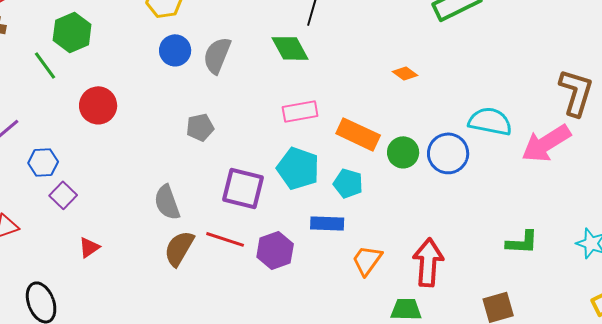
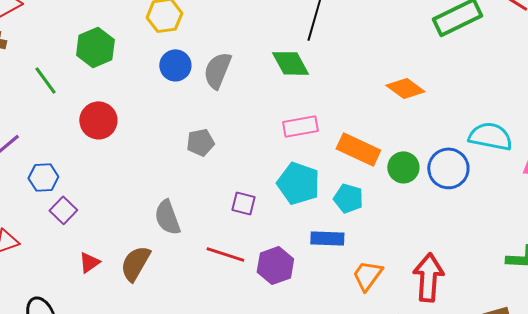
green hexagon: (72, 32) -> (95, 47), moved
orange diamond: (405, 73) -> (405, 88), size x1.5
purple square: (243, 188) -> (243, 203), size x0.6
brown semicircle: (179, 248) -> (135, 263), moved

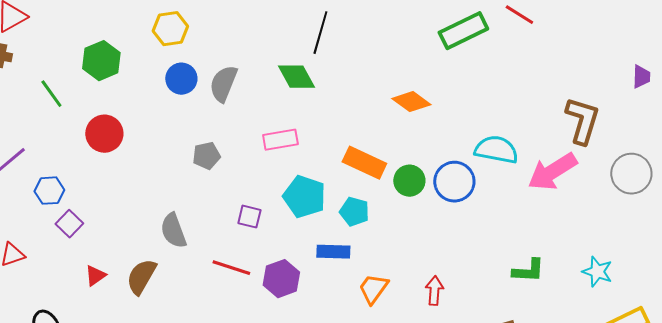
pink rectangle: (300, 126) -> (280, 140), moved
red arrow: (428, 277) -> (434, 291), size x0.6

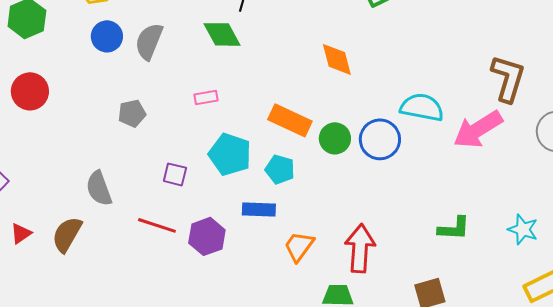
orange diamond: (411, 102) -> (337, 59), turned 39
pink rectangle: (280, 140) -> (206, 97), size x0.7
red arrow: (434, 291) -> (360, 248), size x1.6

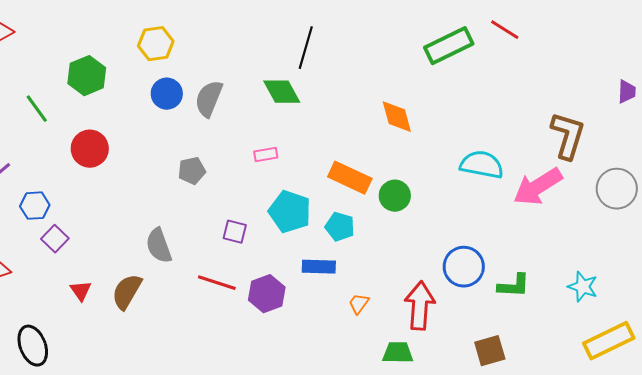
blue circle: (380, 139) -> (464, 267), moved
red triangle: (21, 233) -> (81, 291), turned -30
orange trapezoid: (299, 246) -> (359, 304), size x0.7

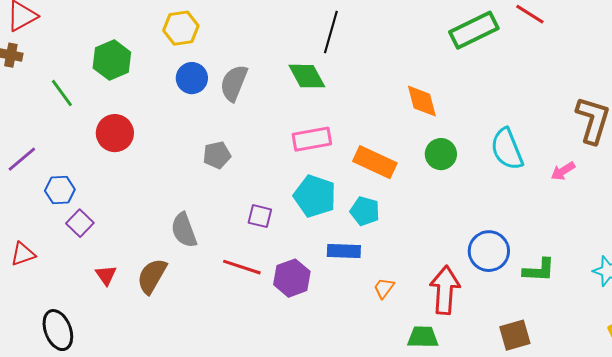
pink rectangle: (266, 155) -> (312, 139), moved, size x1.6
cyan semicircle: (482, 165) -> (507, 149), turned -123
pink arrow: (538, 187) -> (563, 171), size x0.5
green circle: (395, 196) -> (441, 154), moved

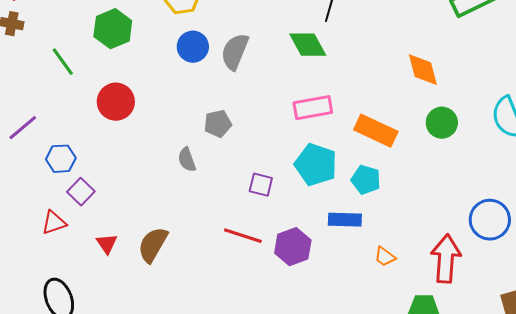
gray semicircle: (184, 230) -> (187, 160), moved, size x0.7
red triangle: (23, 254) -> (54, 223), moved
orange trapezoid: (384, 288) -> (385, 257), turned -90

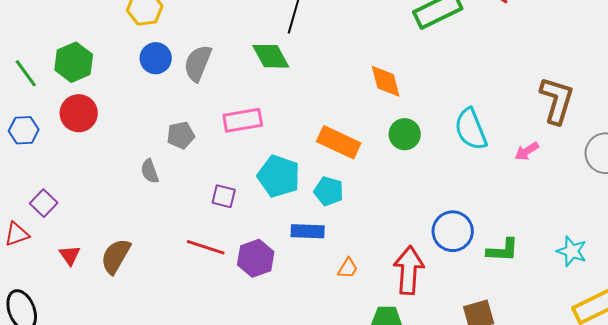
green hexagon: (113, 29) -> (74, 62), moved
pink rectangle: (313, 108) -> (243, 120), moved
blue hexagon: (61, 159) -> (24, 130), moved
orange trapezoid: (385, 257) -> (348, 268), turned -95

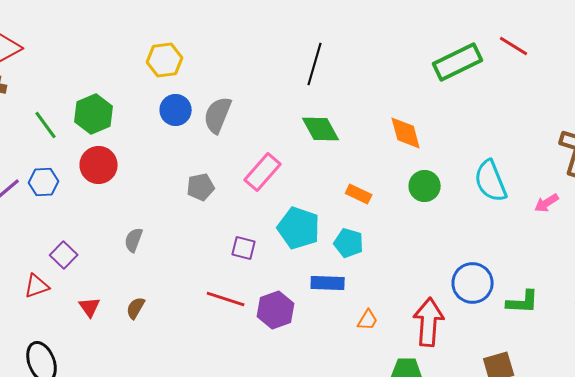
green diamond: (271, 56) -> (321, 129), moved
pink rectangle: (243, 120) -> (263, 172), turned -39
orange rectangle: (339, 142) -> (359, 194), size x0.6
gray semicircle: (150, 171) -> (134, 240), moved, turned 40
brown semicircle: (116, 256) -> (136, 308), size x0.6

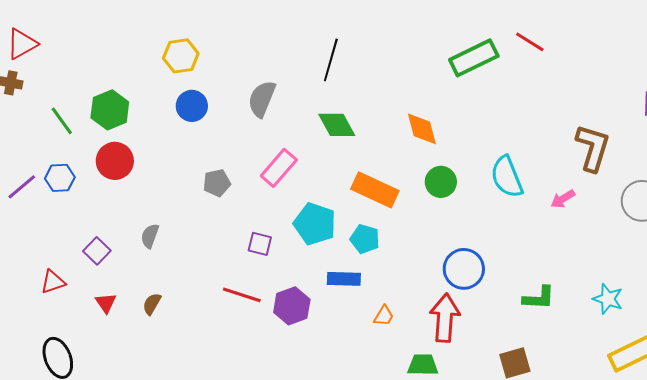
gray semicircle: (218, 115) -> (262, 99), moved
orange rectangle: (359, 194) -> (375, 190), size x1.8
purple square: (64, 255) -> (97, 251), moved
blue circle: (473, 283) -> (464, 269), moved

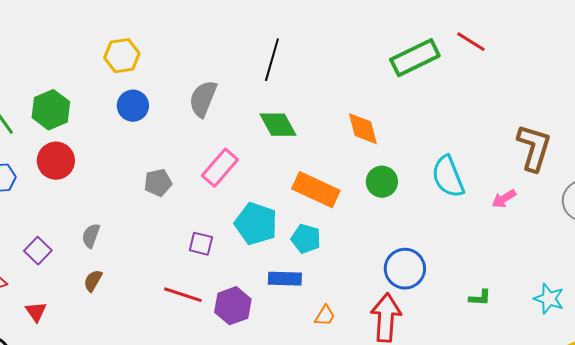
green L-shape: (539, 298) -> (480, 298), size x0.7
red triangle: (106, 303) -> (36, 312), moved
brown semicircle: (152, 304) -> (93, 281), moved

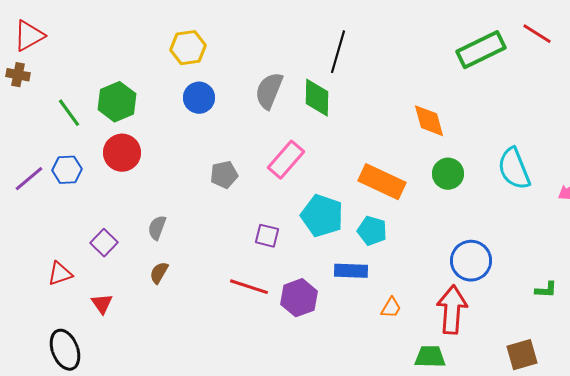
green diamond: (278, 125) -> (317, 98), moved, turned 30

